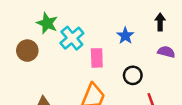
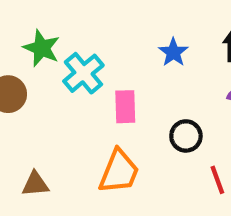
blue star: (125, 36) -> (173, 52), moved

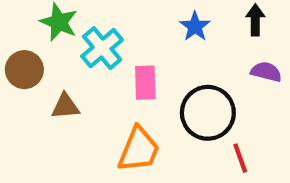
black circle: (186, 136) -> (208, 113), size x1.6
brown triangle: (35, 184) -> (65, 106), moved

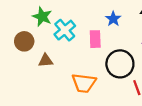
pink rectangle: (145, 83) -> (95, 39), moved
orange trapezoid: (139, 150) -> (84, 83), turned 75

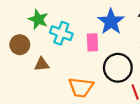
blue star: (113, 19) -> (111, 22), size x1.6
cyan cross: (65, 30) -> (61, 33), turned -30

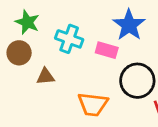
green star: (38, 19) -> (27, 22), moved
pink rectangle: (92, 42) -> (107, 50), turned -72

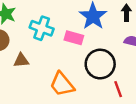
orange trapezoid: (93, 104) -> (62, 84), turned 44

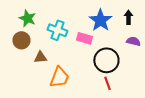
orange trapezoid: (62, 84) -> (59, 77), moved, turned -120
red line: (118, 89) -> (107, 83), moved

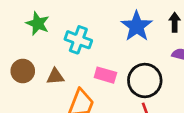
pink rectangle: (84, 38) -> (105, 75), moved
brown circle: (21, 40) -> (23, 71), moved

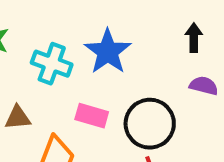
blue star: (137, 26) -> (108, 52), moved

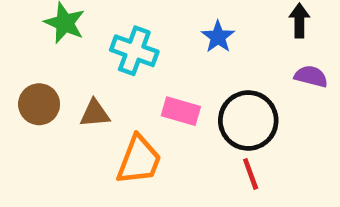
blue star: (108, 52) -> (218, 37), moved, size x0.6

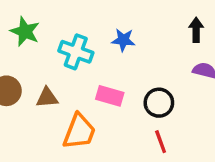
blue star: (218, 37) -> (123, 40), moved, turned -30
black circle: (248, 120) -> (159, 103), size x0.7

